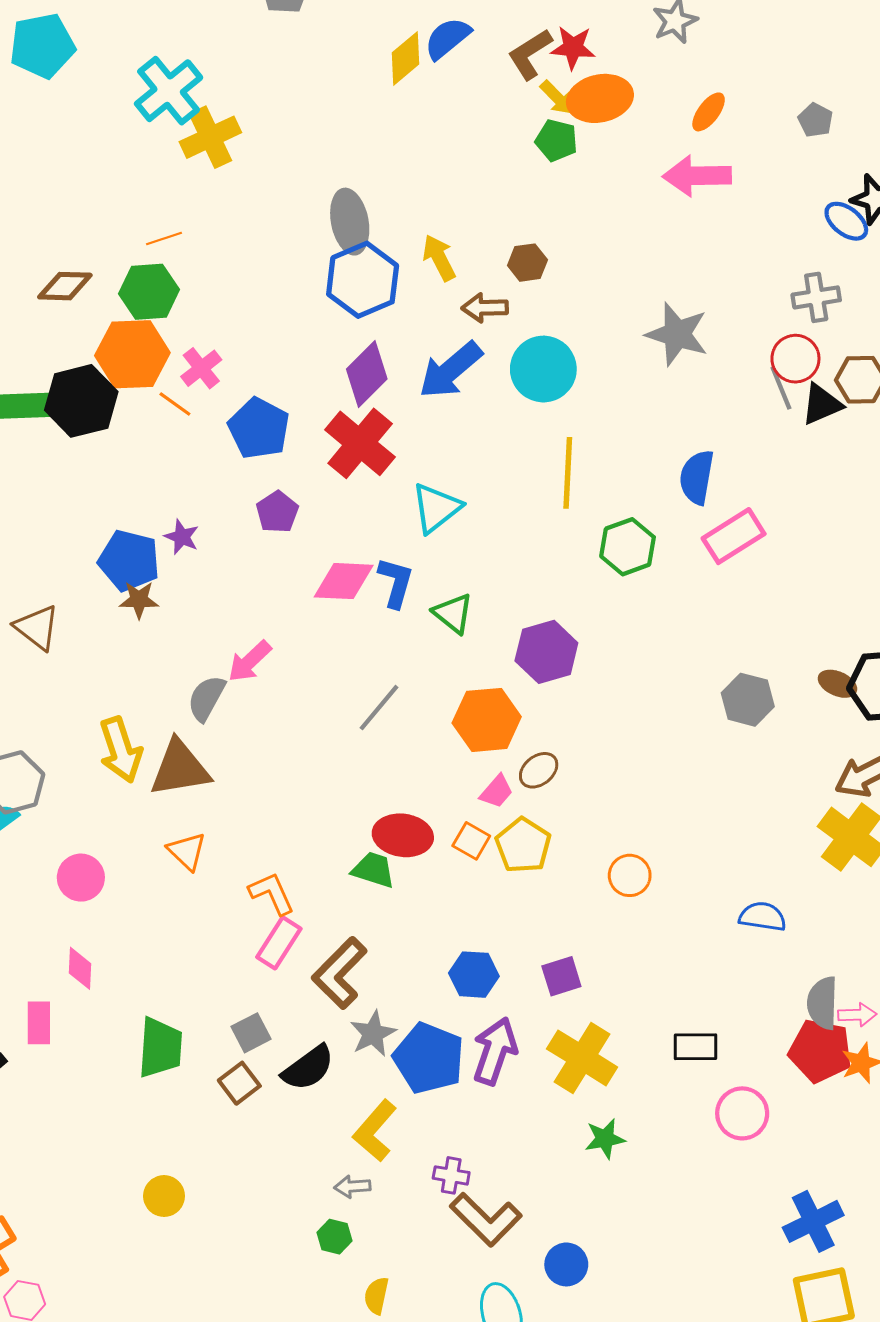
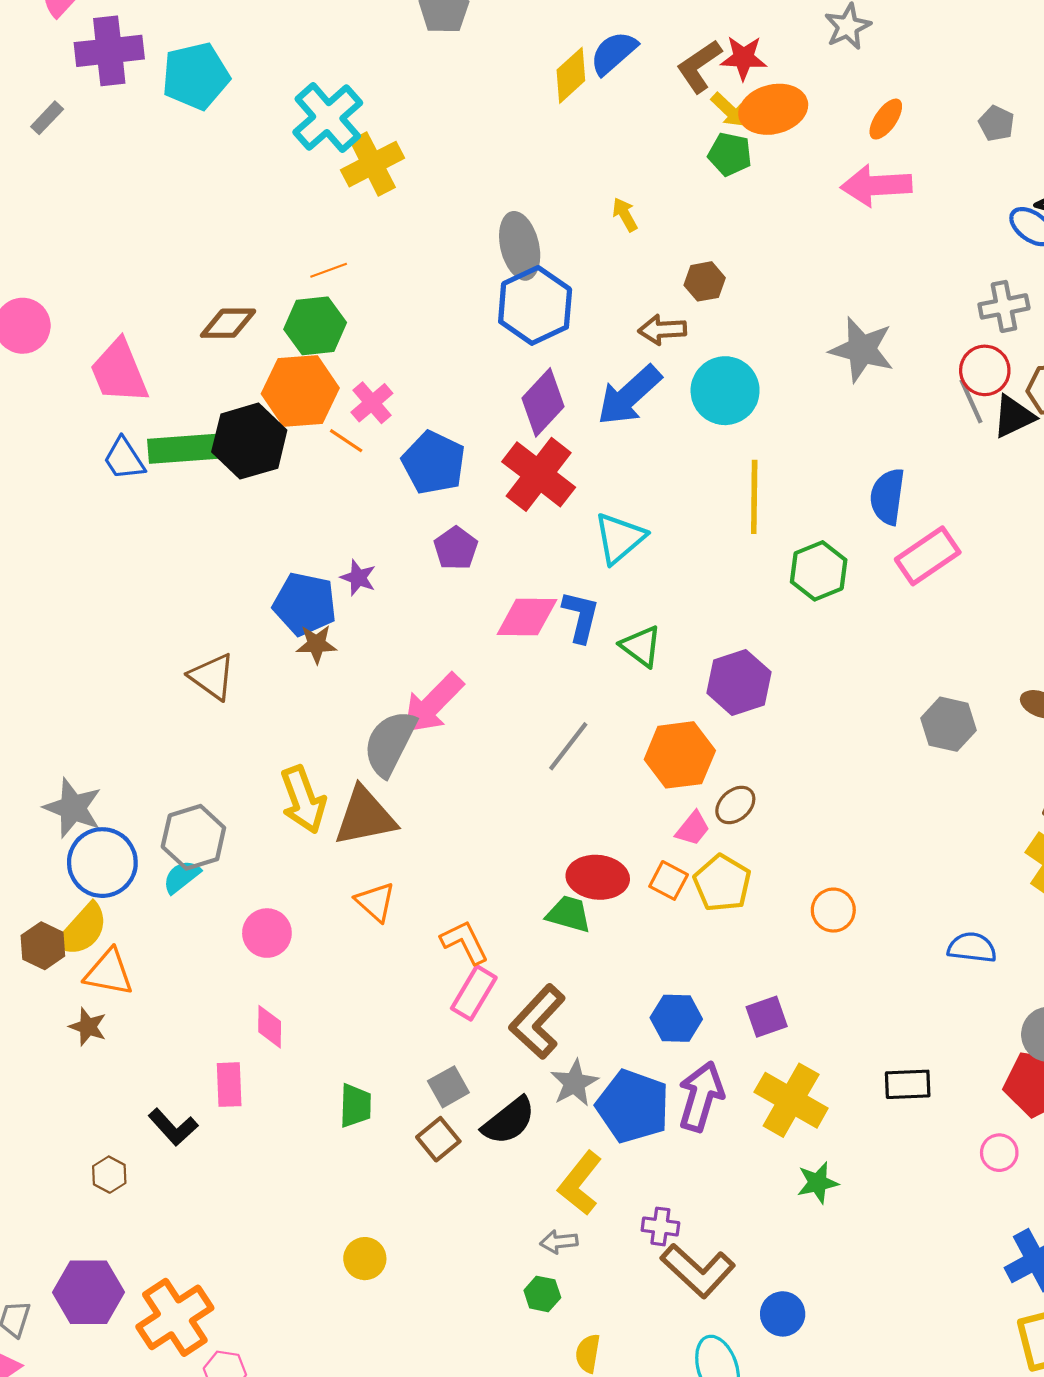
yellow arrow: (439, 258) -> (625, 215), moved, size x0.7
pink arrow: (250, 661) -> (433, 704), size x1.4
gray semicircle: (206, 698) -> (390, 743), size x1.4
green trapezoid: (160, 1048) -> (355, 1106), size x0.7
pink circle: (742, 1113) -> (999, 1153), moved, size x0.7

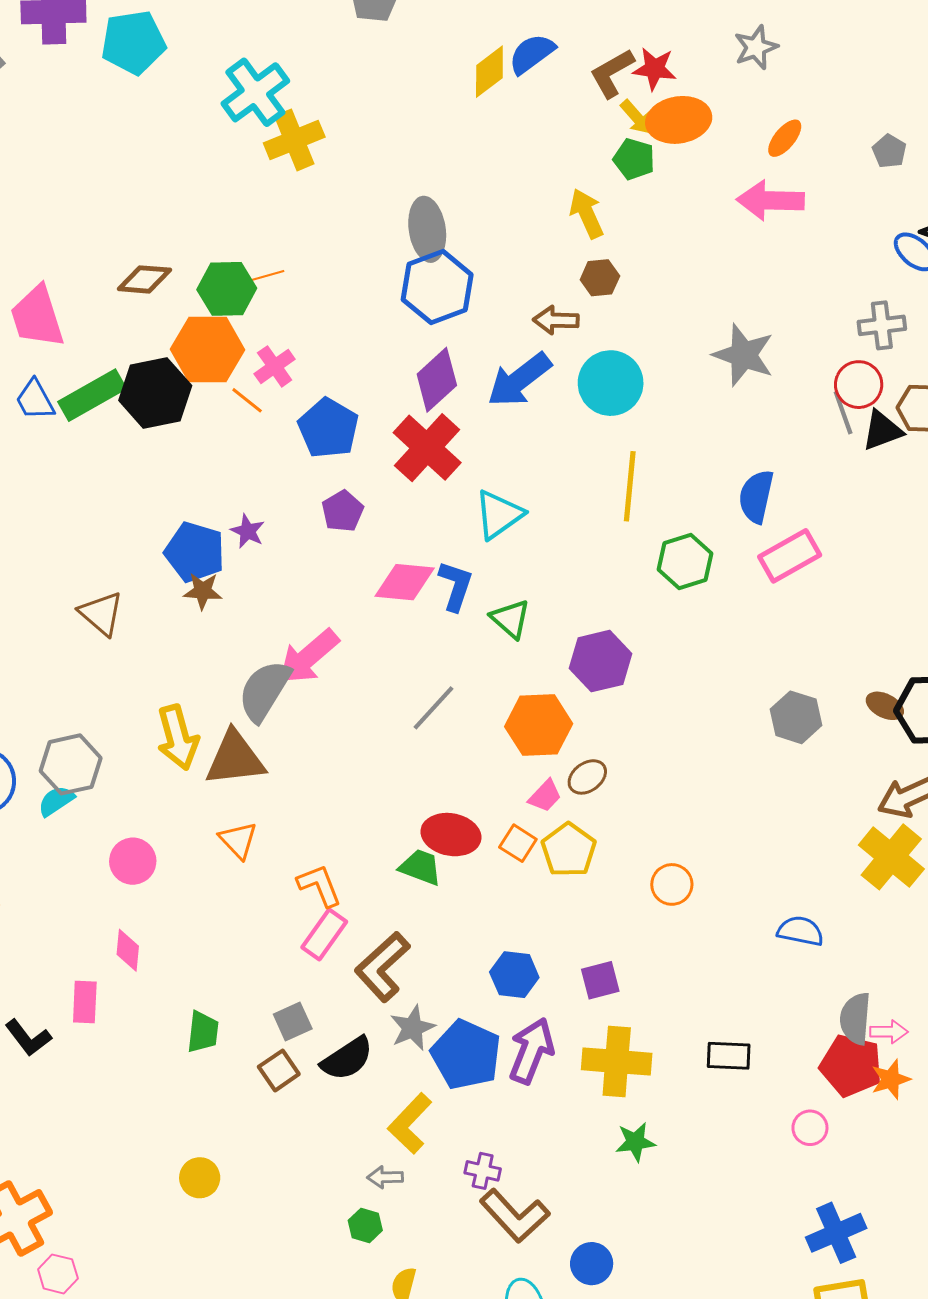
yellow arrow: (625, 215) -> (587, 213), moved, size x1.5
orange line: (329, 270) -> (266, 276), moved
green rectangle: (183, 449) -> (92, 395), turned -30
yellow cross: (791, 1100) -> (617, 1062), turned -30

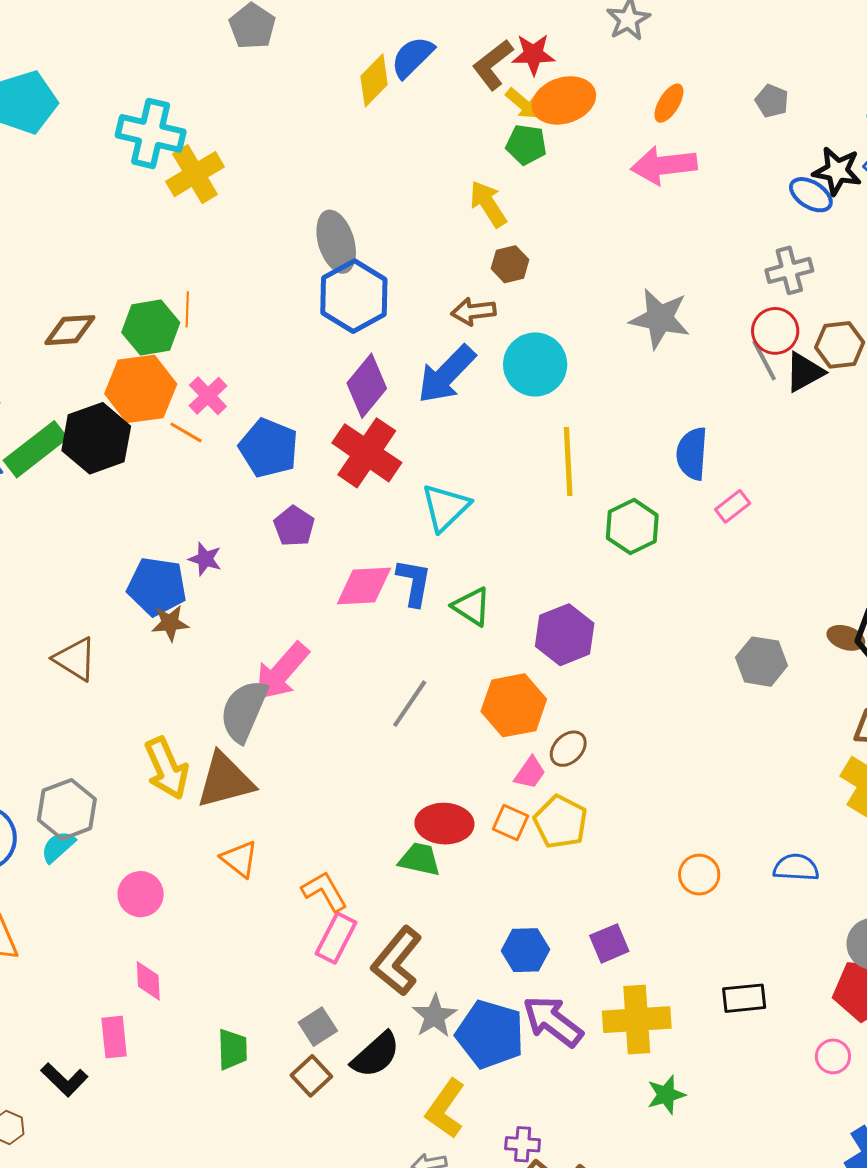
cyan cross: (255, 92) -> (151, 133), turned -32
orange line: (266, 276) -> (187, 309), turned -64
pink rectangle: (790, 556) -> (733, 506), size x0.6
orange circle: (672, 884) -> (699, 875), moved
purple arrow: (531, 1051) -> (553, 1021), turned -66

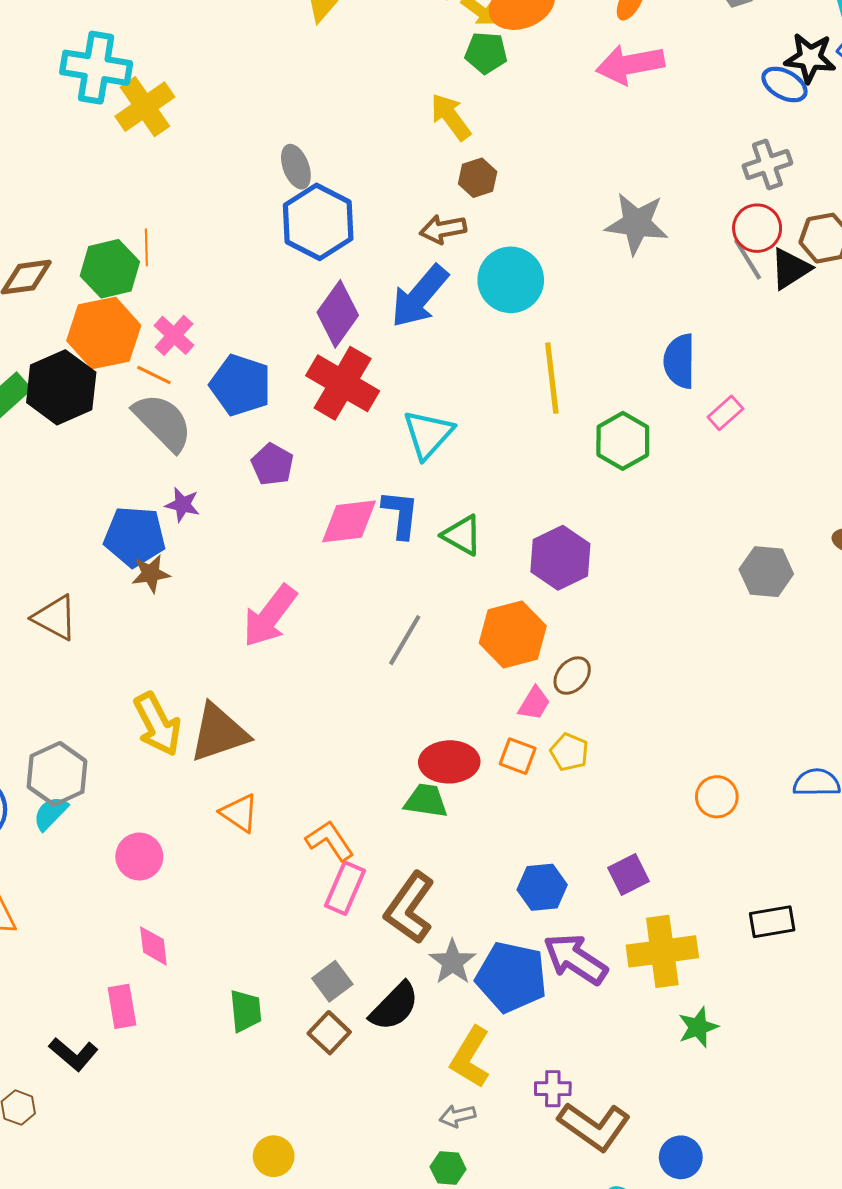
gray ellipse: (336, 242) -> (296, 167), size x0.7
gray semicircle: (244, 711) -> (163, 422), moved, turned 116
yellow pentagon: (560, 822) -> (569, 752), size x0.7

